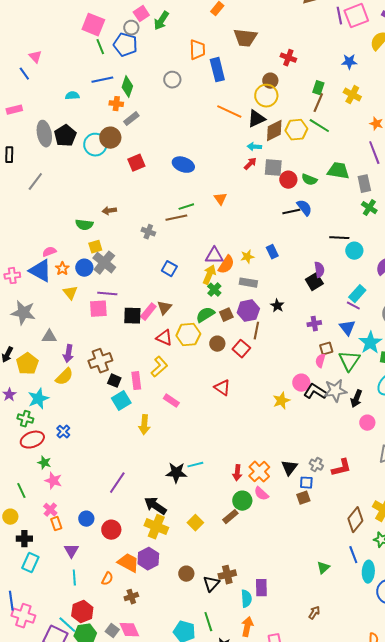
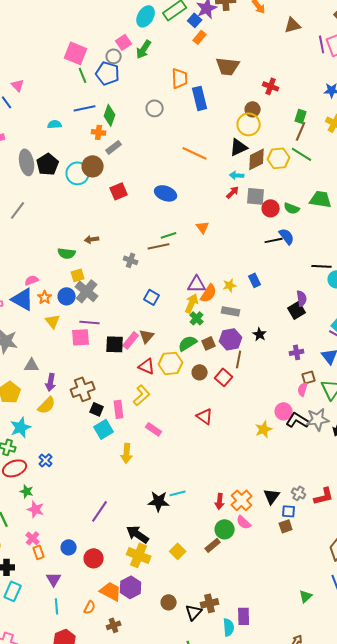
orange line: (229, 112) -> (195, 153), moved

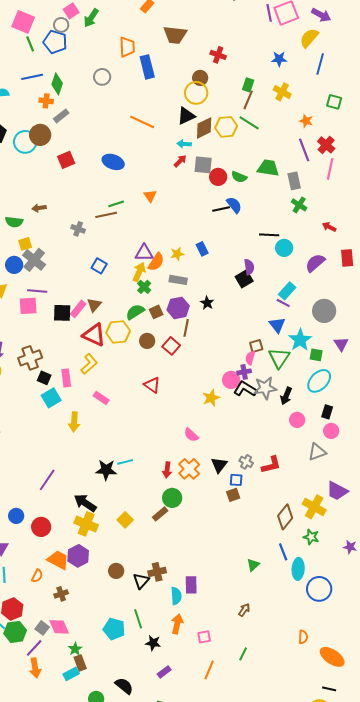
purple cross: (297, 352) -> (244, 372), moved
red triangle: (147, 366) -> (94, 335), size x1.4
pink semicircle: (244, 522) -> (191, 435), moved

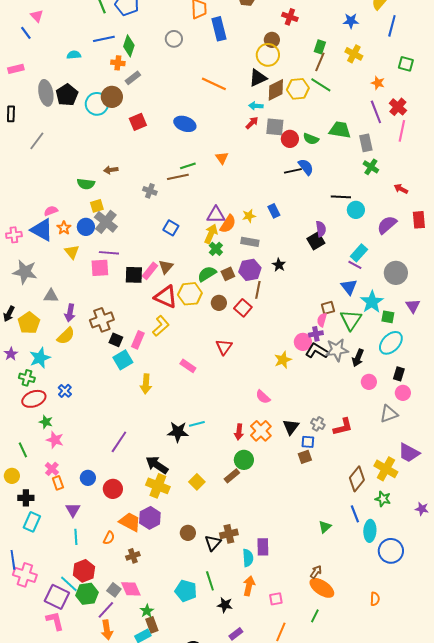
pink rectangle: (66, 378) -> (138, 340), turned 30
red triangle: (152, 385) -> (224, 347), turned 30
pink rectangle: (101, 398) -> (188, 366), moved
orange ellipse: (332, 657) -> (322, 588), moved

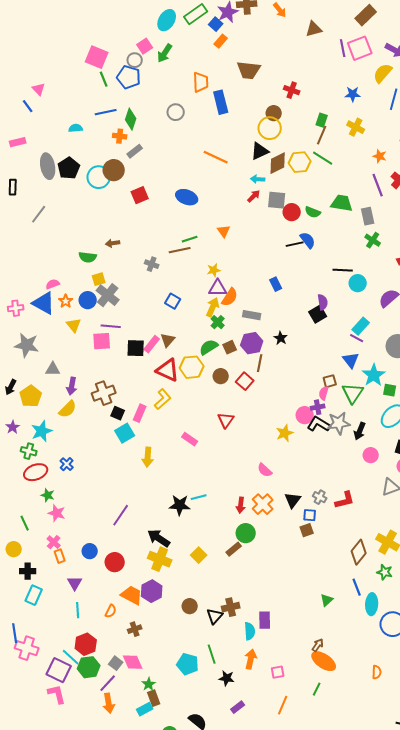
yellow star: (249, 216) -> (214, 270), moved

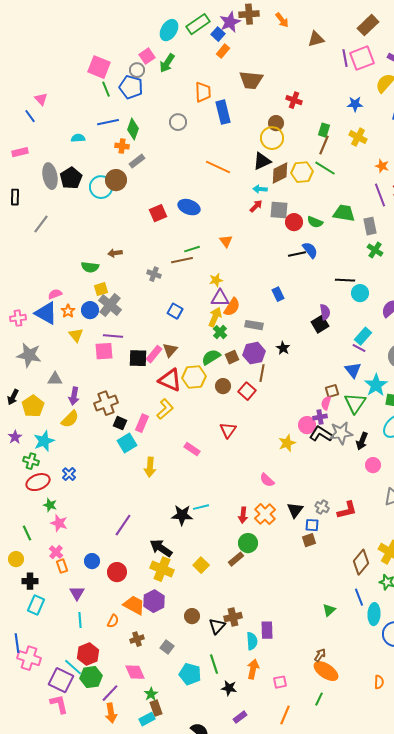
red square: (140, 195) -> (158, 213), moved
gray square: (116, 663) -> (167, 647), moved

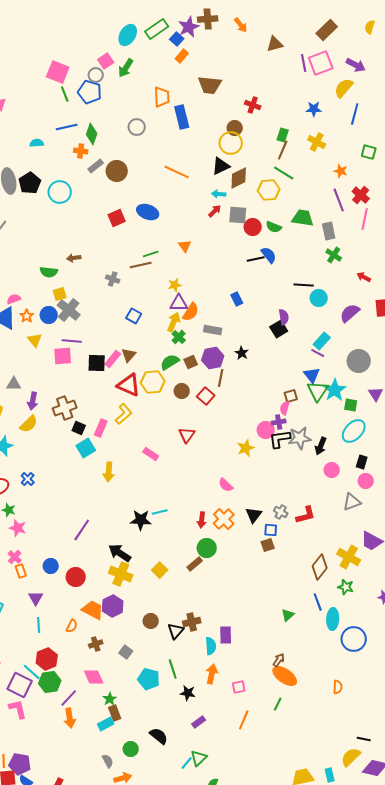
yellow hexagon: (302, 172) -> (269, 190), moved
brown circle: (116, 180) -> (117, 171), moved
green triangle: (355, 403) -> (318, 391), moved
black L-shape: (321, 434) -> (280, 439), turned -40

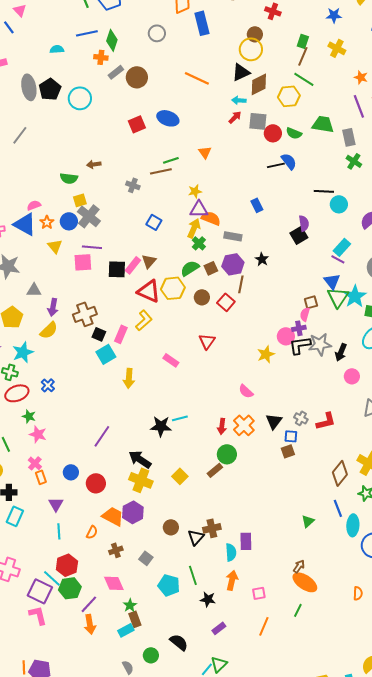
orange semicircle: (191, 312) -> (211, 218), turned -102

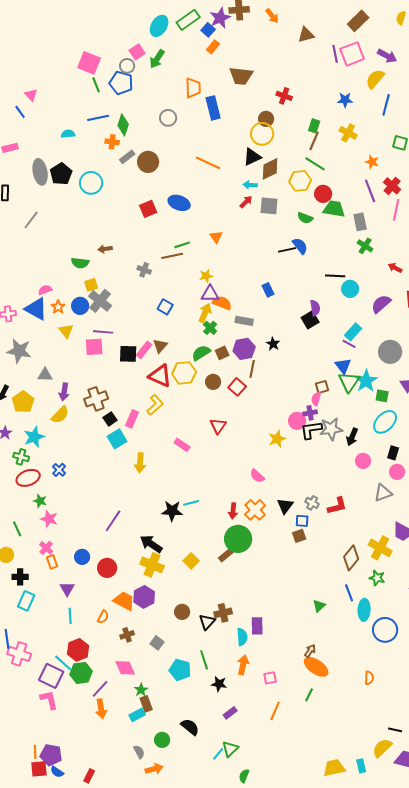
red circle: (273, 133) -> (323, 194), moved
black square: (99, 334) -> (110, 419), turned 32
green circle: (227, 454) -> (238, 539), size x1.4

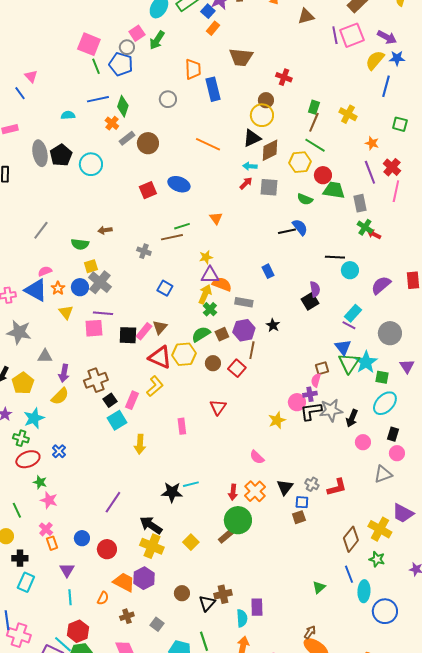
blue star: (345, 100) -> (397, 58), moved
orange cross: (112, 142) -> (112, 123), turned 32
gray line: (31, 220) -> (41, 230), moved
red arrow: (395, 268) -> (374, 234), moved
pink rectangle: (182, 445) -> (182, 426), turned 49

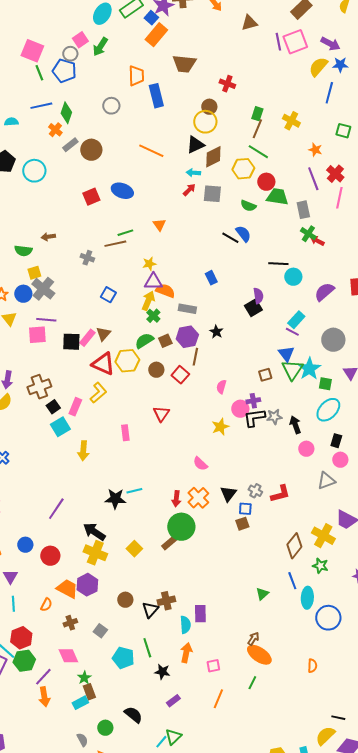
orange rectangle: (213, 28) -> (156, 35), size x1.6
black line: (287, 231) -> (230, 238), turned 42
pink semicircle: (316, 380) -> (221, 387), moved
gray star: (331, 410) -> (274, 417), size x0.7
black arrow: (352, 418) -> (295, 425), turned 138

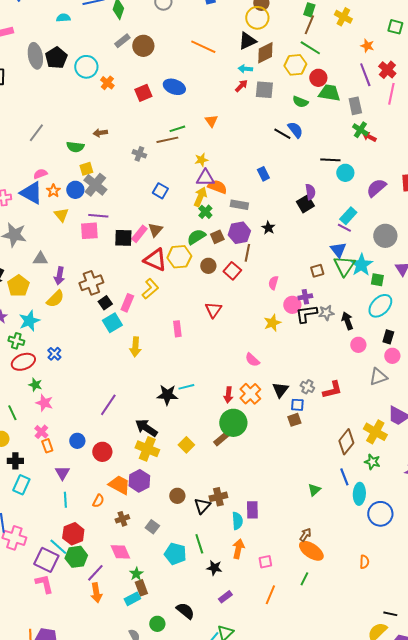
orange cross: (55, 130) -> (107, 83), moved

